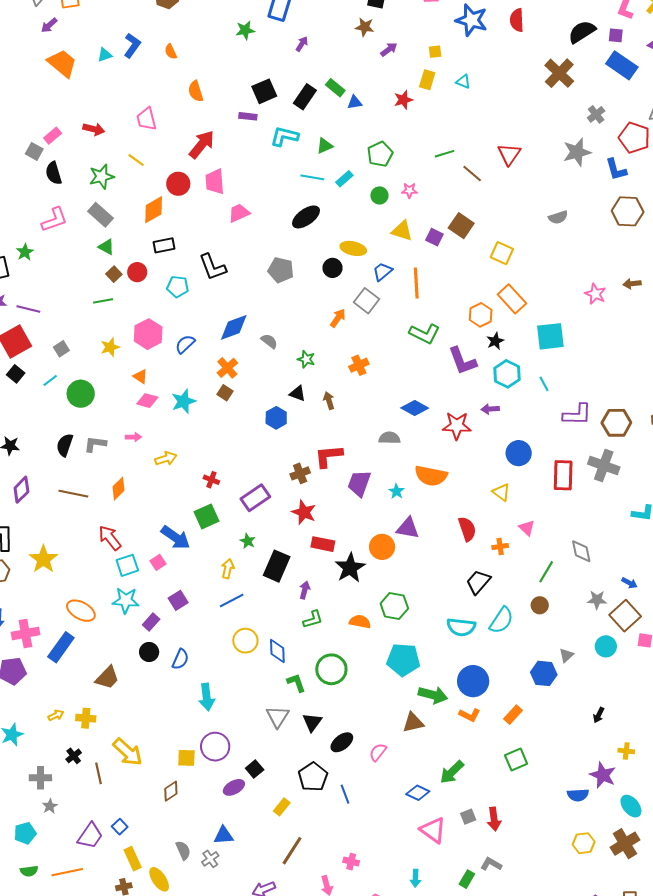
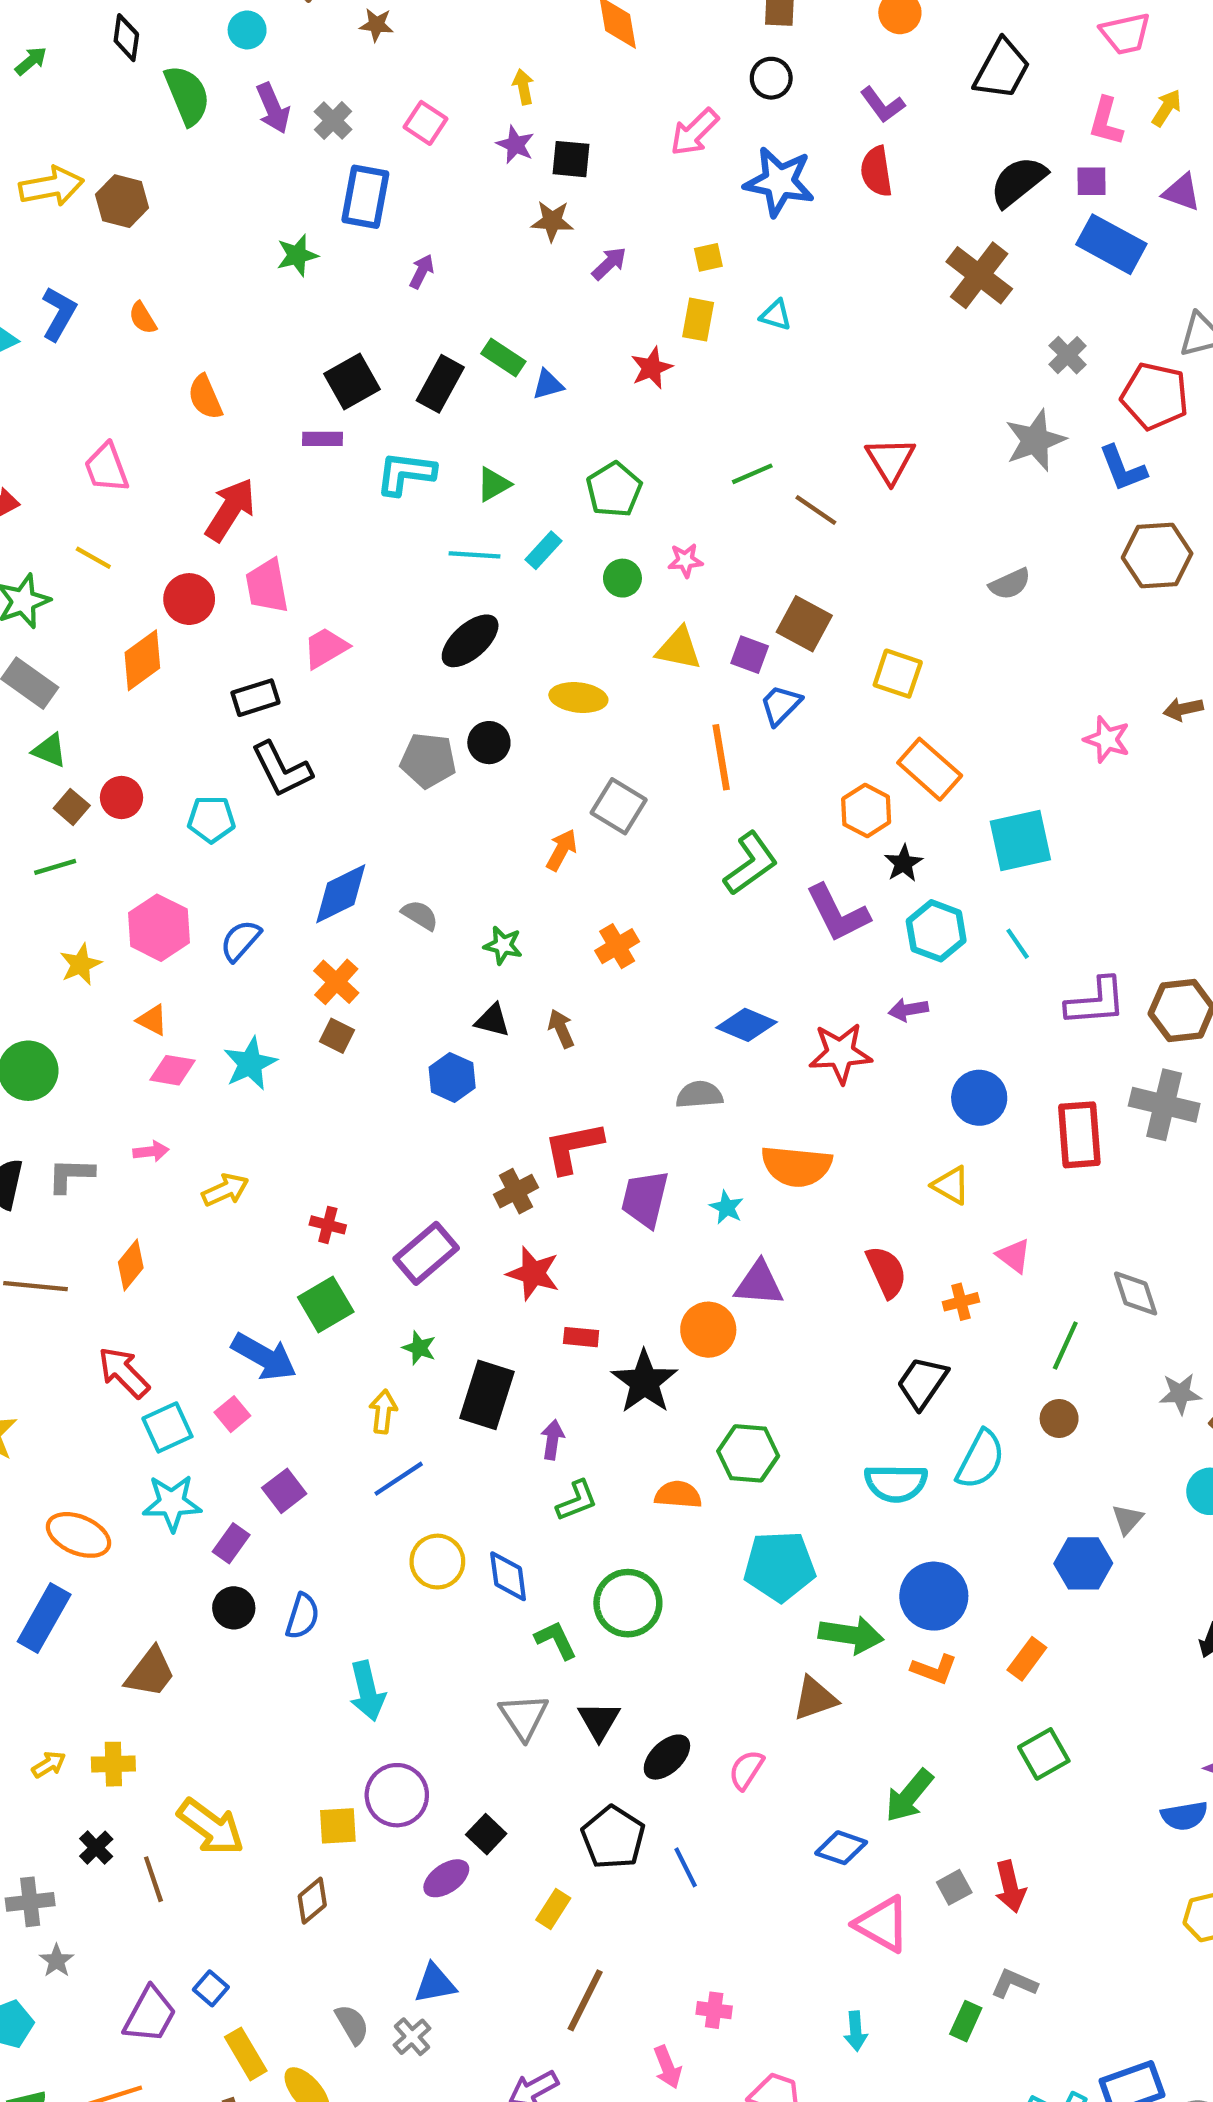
black rectangle: (164, 245) -> (255, 698), moved
black circle: (332, 268) -> (489, 743), moved
blue trapezoid: (382, 272) -> (781, 705), moved
green L-shape: (425, 334) -> (751, 864), turned -56
red rectangle: (323, 544) -> (581, 1337), size x0.7

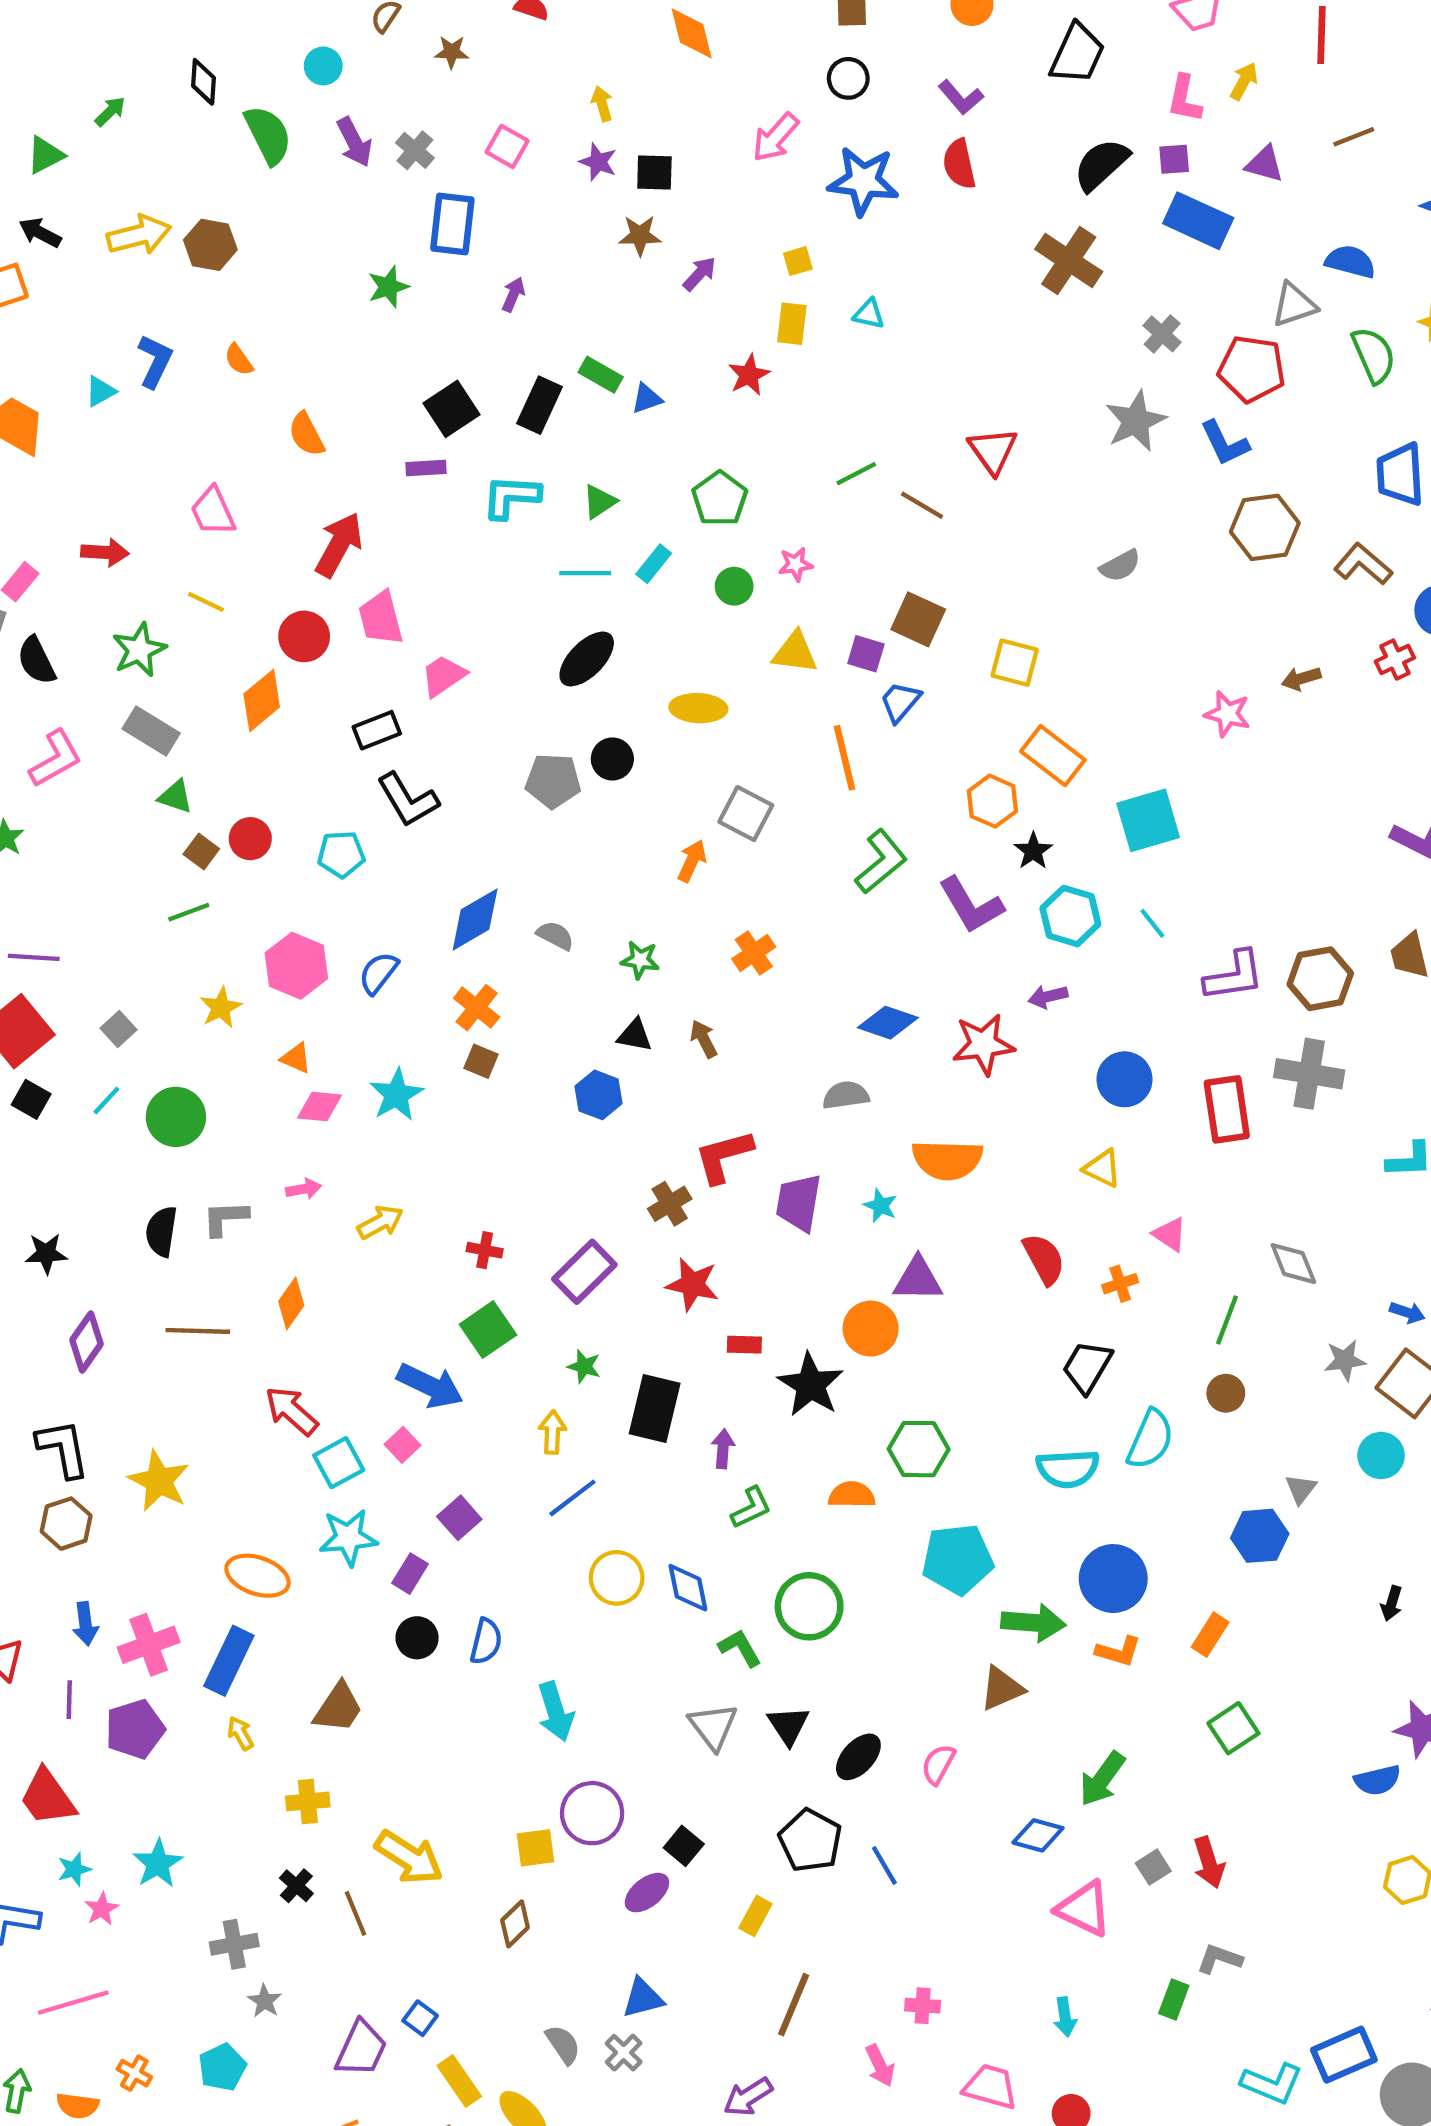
yellow arrow: (49, 1765) -> (240, 1733), moved, turned -84

